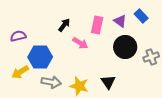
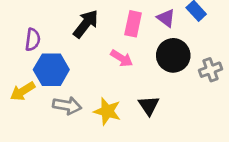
black arrow: (64, 25) -> (86, 24), size x1.5
purple semicircle: (18, 36) -> (33, 40), moved, turned 112
pink arrow: (80, 43) -> (122, 58), moved

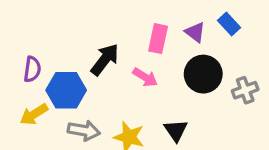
black arrow: (86, 24) -> (105, 60), moved
purple semicircle: (33, 40) -> (32, 69), moved

